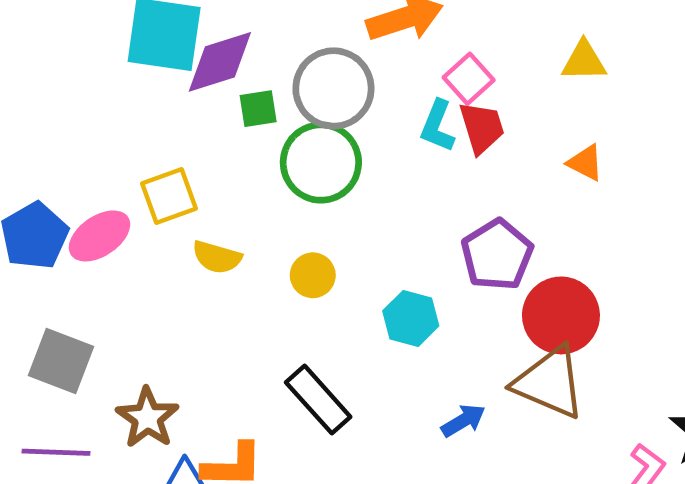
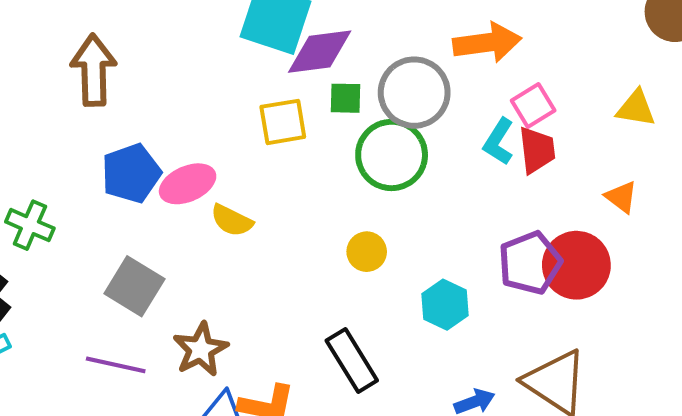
yellow square: (169, 196) -> (283, 122), moved
yellow semicircle: (217, 257) -> (232, 220), moved
red circle: (561, 315) -> (576, 265), moved

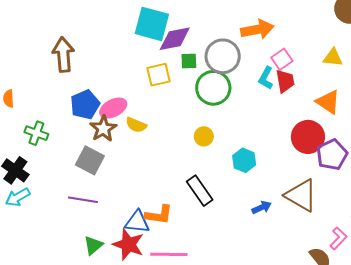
orange triangle: (621, 197) -> (328, 102), size x1.5
purple pentagon: (530, 263) -> (332, 155), moved
brown star: (201, 349) -> (103, 129), moved

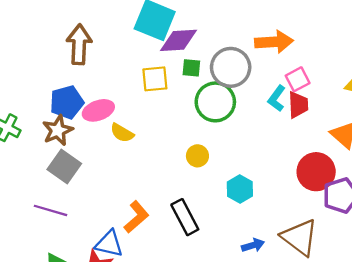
brown arrow: (63, 55) -> (79, 44), moved
brown star: (103, 129) -> (58, 130), moved
orange L-shape: (159, 215) -> (136, 217), moved, turned -56

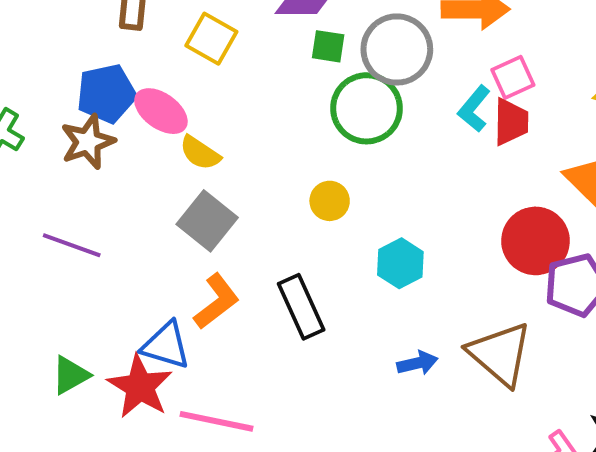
yellow square: (155, 79) -> (211, 39), moved, turned 32
pink ellipse: (98, 110) -> (161, 111), turned 52
gray square: (64, 167) -> (207, 221), moved
purple line: (50, 210) -> (72, 245), moved

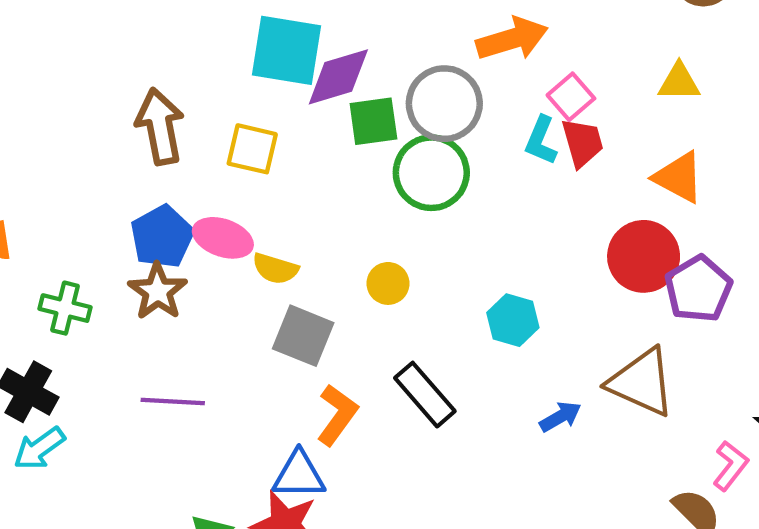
green square: (328, 46) -> (373, 121), size x1.4
yellow circle: (330, 201) -> (388, 283), moved

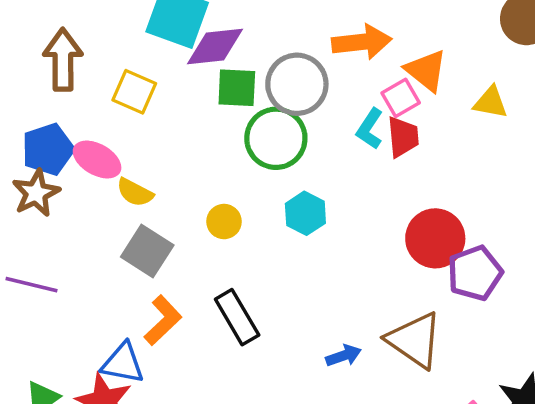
orange triangle: (679, 177) -> (426, 70), moved
cyan hexagon: (513, 320) -> (305, 213), moved

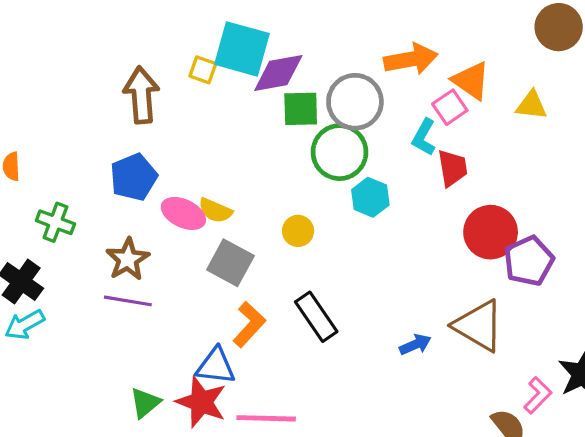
yellow square: (134, 92) -> (203, 70), moved, size x0.7
red trapezoid: (403, 137) -> (452, 168), moved
pink ellipse: (97, 160) -> (183, 213), moved
brown star: (36, 193) -> (128, 259), moved
cyan hexagon: (305, 213) -> (370, 197), moved

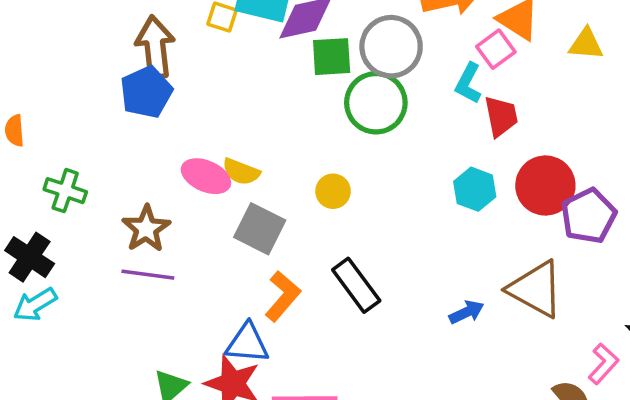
blue pentagon: (134, 177) -> (146, 92), moved
cyan hexagon: (370, 197) -> (475, 189), moved

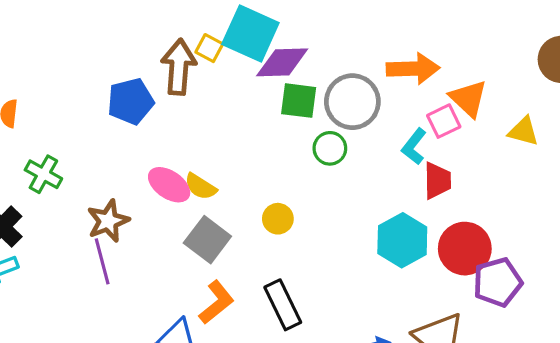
brown arrow: (155, 47) -> (179, 67), moved
green circle: (376, 103) -> (330, 148), size x0.6
cyan hexagon: (475, 189) -> (402, 240), size x1.4
purple line: (148, 275) -> (102, 261), turned 57

